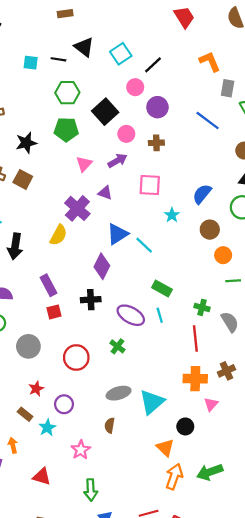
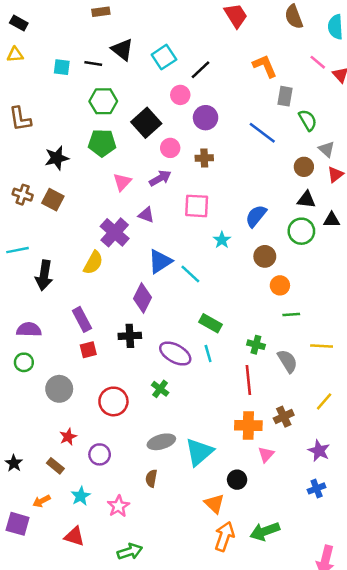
cyan star: (47, 428) -> (81, 496), moved
orange arrow: (13, 445) -> (42, 501), turned -104
green arrow: (91, 490) -> (130, 552), turned -105

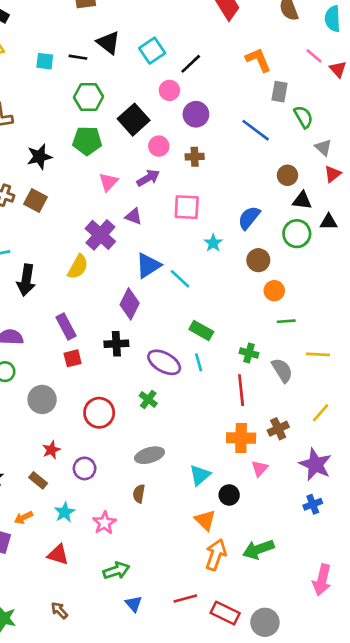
brown circle: (304, 167) -> (287, 175), moved
purple star: (319, 451) -> (315, 464), size x1.4
cyan triangle: (199, 452) -> (200, 475), moved, size x0.7

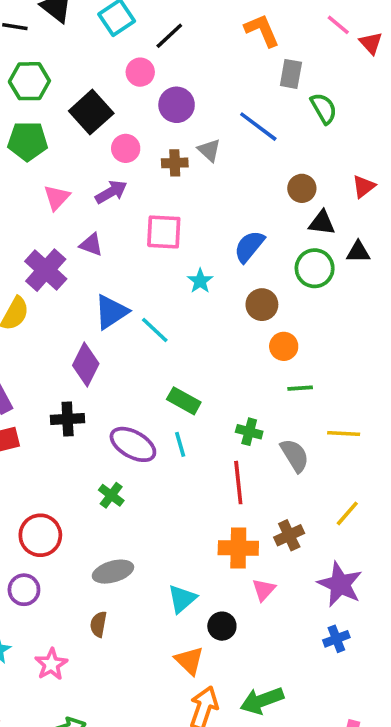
gray triangle: (323, 147) -> (209, 150), moved
red circle: (99, 413) -> (40, 535), moved

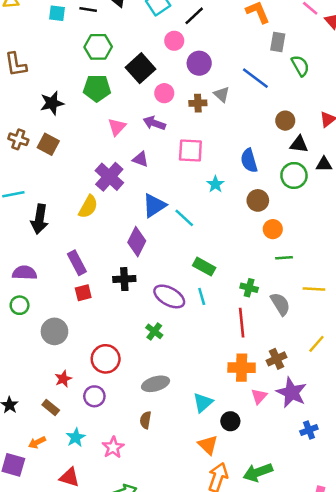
purple arrow: (111, 192) -> (154, 123), turned -130
blue semicircle: (249, 246) -> (249, 161), turned -55
purple star: (340, 584) -> (291, 393), moved

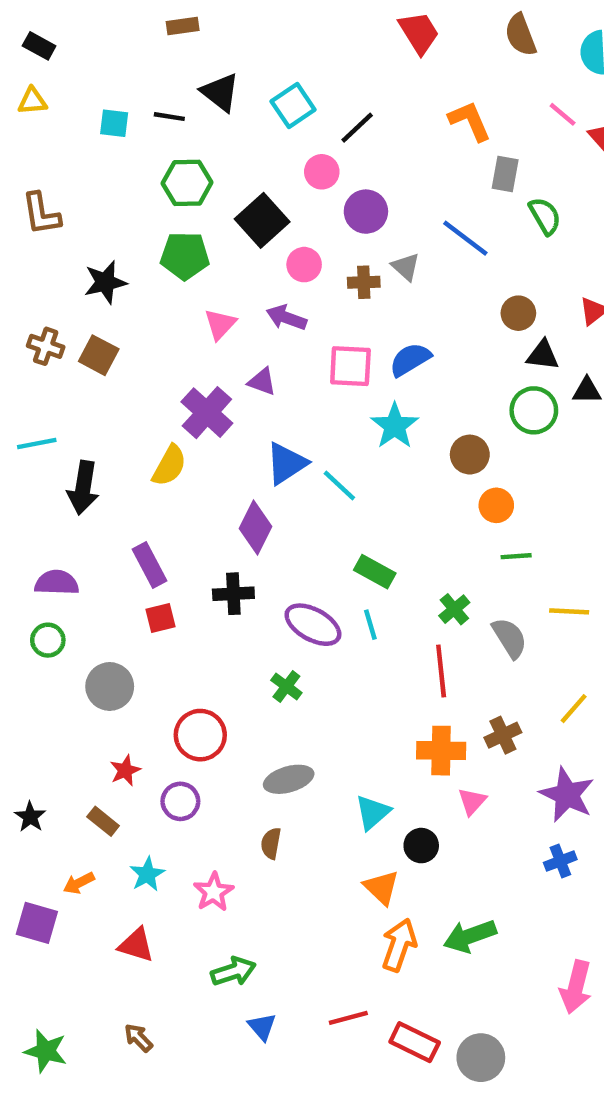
blue semicircle: (249, 161) -> (410, 360), moved, turned 75
cyan star: (215, 184) -> (395, 426), size x1.5
green cross: (249, 288) -> (454, 609), turned 35
purple star: (291, 393) -> (567, 795), moved

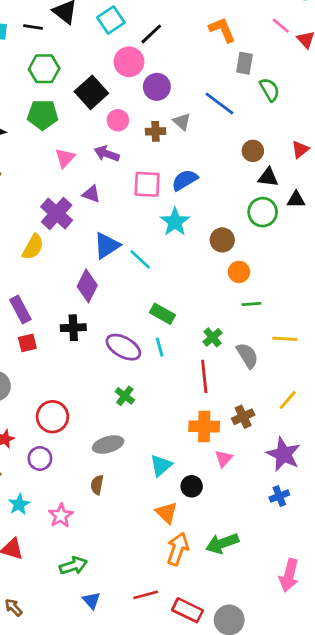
pink circle: (322, 172) -> (129, 62), size x1.4
green cross: (286, 686) -> (125, 396), moved

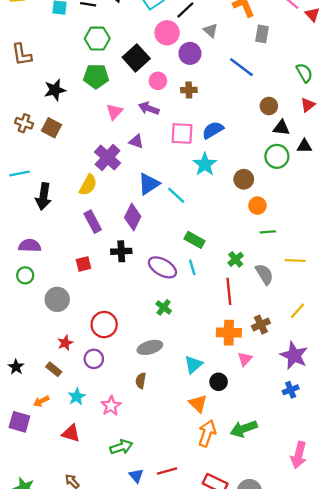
green semicircle: (270, 90) -> (304, 73), moved
gray triangle: (182, 122) -> (211, 31), moved
purple rectangle: (20, 310) -> (93, 222), moved
red line: (146, 595) -> (167, 471), moved

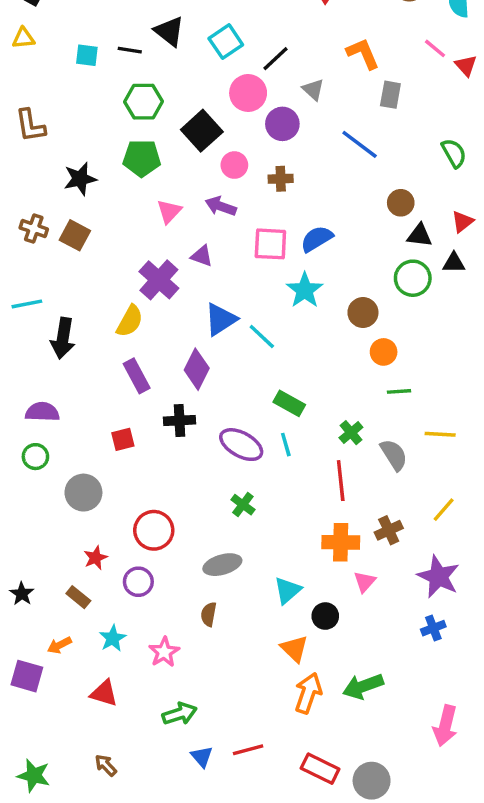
red triangle: (308, 105) -> (462, 222), moved

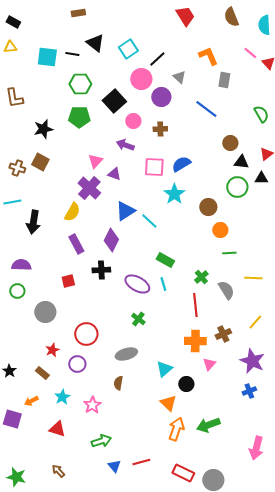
cyan square: (87, 55) -> (47, 57), size x1.5
pink triangle: (169, 211) -> (95, 161), moved
brown cross: (34, 228) -> (17, 168), moved

